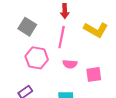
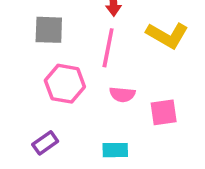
gray square: (27, 27) -> (49, 30), turned -30

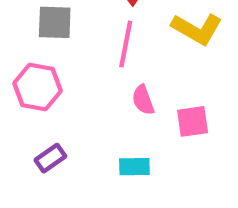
pink hexagon: (65, 84) -> (37, 87), moved
pink semicircle: (122, 94) -> (143, 100), turned 65

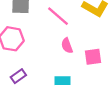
pink line: (126, 44) -> (58, 16), turned -60

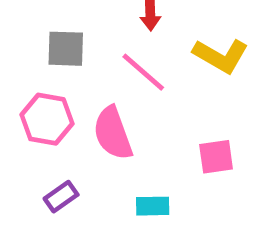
pink semicircle: (67, 46) -> (113, 133), moved, size x1.6

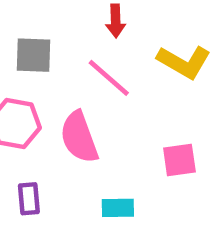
purple rectangle: (61, 197) -> (29, 199), turned -60

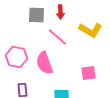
gray square: (34, 55) -> (36, 15), moved

